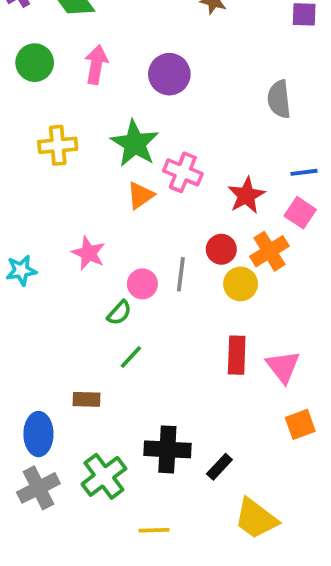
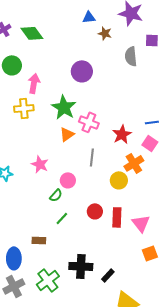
pink arrow: (96, 65) -> (34, 83), moved
gray semicircle: (279, 99) -> (131, 56), moved
red circle: (221, 249) -> (95, 211), moved
gray line: (181, 274) -> (92, 157), moved

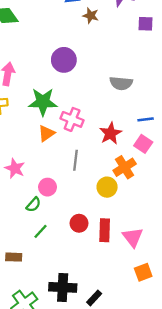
gray semicircle: (131, 56) -> (121, 83), moved, turned -78
green star: (64, 107) -> (43, 102), turned -30

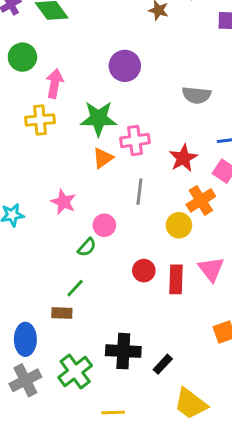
pink cross: (72, 119) -> (135, 140), turned -30
green line: (41, 231) -> (75, 288), moved
pink triangle: (133, 237) -> (211, 269), moved

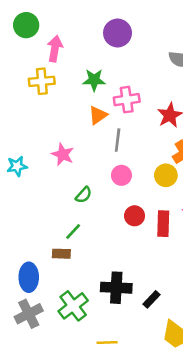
green star: (98, 119) -> (94, 80), size x0.7
gray line: (139, 192) -> (118, 140), moved
pink circle: (104, 225) -> (121, 175), moved

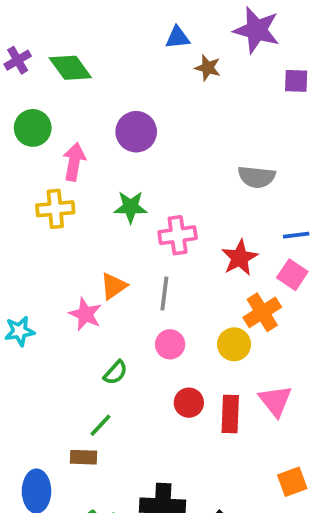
purple circle: (118, 33) -> (136, 132), moved
orange triangle: (98, 115) -> (114, 286), moved

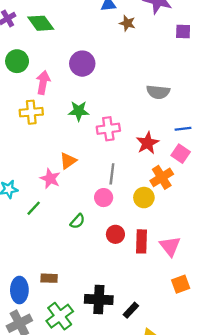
gray line: (164, 294) -> (112, 174), moved
green semicircle: (115, 373) -> (77, 221), moved
pink triangle: (275, 401) -> (170, 246), moved
green line: (100, 425) -> (34, 208), moved
brown rectangle: (83, 457) -> (49, 278), moved

